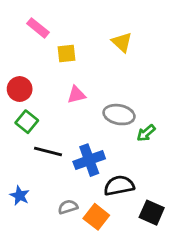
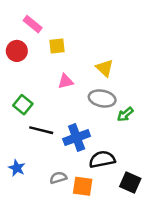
yellow triangle: (122, 42) -> (105, 68), moved
red circle: (20, 89) -> (17, 51), moved
orange square: (96, 217) -> (83, 186), turned -30

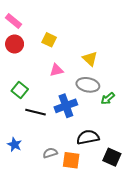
pink rectangle: (33, 24) -> (14, 21), moved
yellow square: (57, 46) -> (49, 40), turned 32
blue cross: (77, 137) -> (66, 106), moved

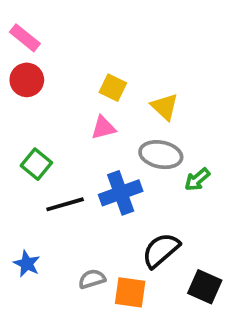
yellow square: (49, 40) -> (113, 88), moved
black line: (36, 112) -> (65, 204), turned -30
black semicircle: (88, 137) -> (161, 250), turned -30

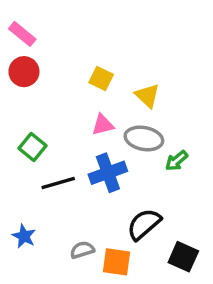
pink triangle: (103, 128) -> (103, 125), moved

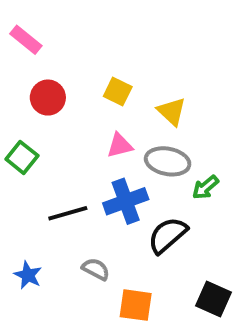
red circle: (24, 72) -> (48, 98), moved
green square: (33, 147) -> (22, 157), moved
black semicircle: (144, 224) -> (168, 235), moved
gray semicircle: (82, 250) -> (96, 269), moved, turned 45

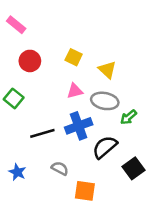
black square: (213, 299) -> (133, 168), moved, turned 30

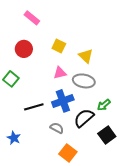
pink rectangle: (16, 25) -> (32, 18), moved
green arrow: (128, 117) -> (104, 105), moved
gray semicircle: (60, 168) -> (57, 128), moved
orange square: (85, 191) -> (68, 153), turned 30

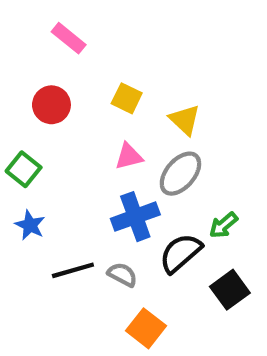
gray ellipse: (84, 81) -> (180, 174), turned -60
black line: (34, 107) -> (73, 270), moved
blue star: (14, 138) -> (30, 225), moved

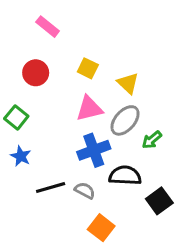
pink triangle: (129, 156) -> (89, 109), size x1.4
green arrow: (223, 225) -> (152, 140), moved
black semicircle: (180, 253) -> (125, 176), turned 44

